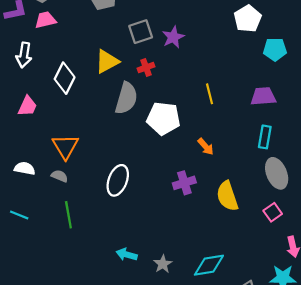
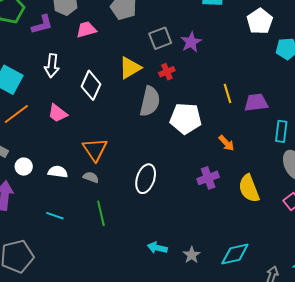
pink trapezoid: (45, 20) -> (86, 29), moved
purple trapezoid: (263, 96) -> (256, 103), moved
pink trapezoid: (27, 106) -> (58, 113), turned 105

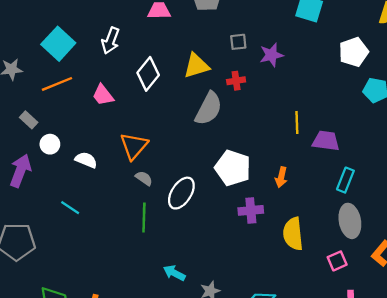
gray square: (160, 38) -> (238, 42), size x0.7
white pentagon: (186, 119) -> (233, 168), moved
orange arrow: (226, 143) -> (281, 177), turned 42
gray semicircle: (91, 177) -> (144, 178), moved
green line: (101, 213) -> (144, 217), moved

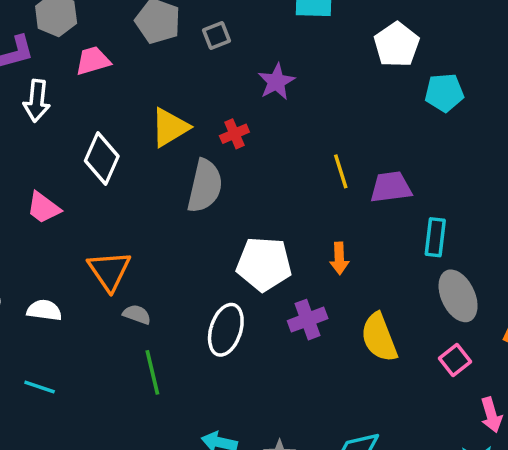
white arrow: (111, 41) -> (37, 101), moved
gray square: (238, 42) -> (217, 36), moved
white ellipse: (181, 193) -> (226, 330), moved

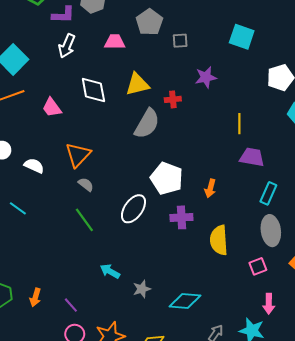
pink trapezoid: (93, 61) -> (115, 42), moved
white diamond: (102, 158) -> (93, 90), turned -52
yellow line: (341, 171) -> (239, 124), moved
green line: (152, 372) -> (84, 220), turned -40

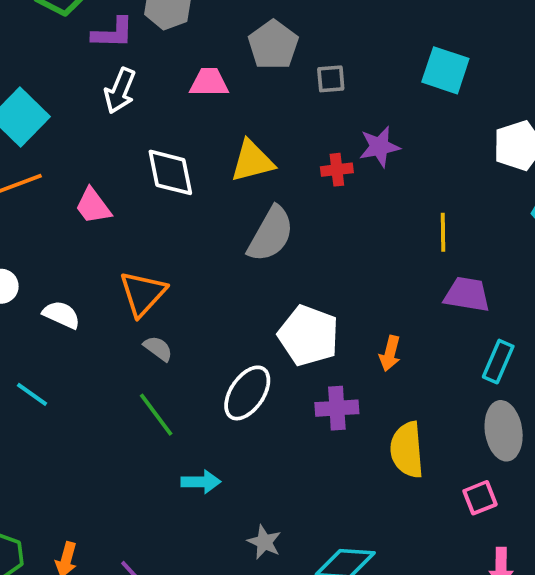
red cross: (173, 99) -> (337, 170), moved
cyan arrow: (110, 271) -> (201, 482), moved, turned 150
gray star: (142, 289) -> (264, 542), turned -30

